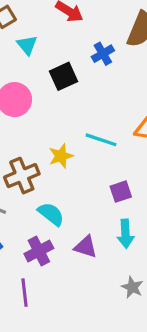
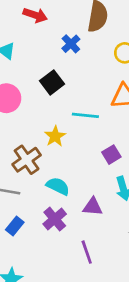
black square: (64, 76) -> (52, 82), moved
purple line: (25, 293) -> (87, 252), moved

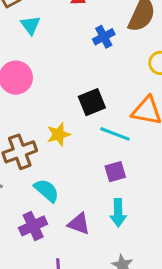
black square: (52, 82) -> (92, 102), moved
cyan line: (85, 115) -> (115, 134), moved

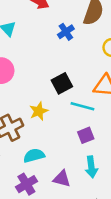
cyan semicircle: (47, 190) -> (34, 156), turned -50

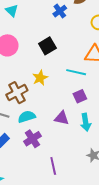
black square: (62, 83) -> (47, 46), moved
cyan semicircle: (34, 156) -> (27, 117), moved
purple triangle: (62, 179) -> (62, 118), moved

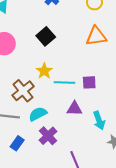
cyan line: (76, 72) -> (64, 82), moved
purple square: (80, 96) -> (89, 82), turned 32
cyan arrow: (86, 122) -> (99, 120), moved

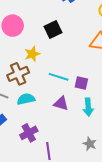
yellow star: (44, 71) -> (32, 54), moved
cyan arrow: (99, 120) -> (88, 107), moved
purple cross: (48, 136) -> (29, 133), moved

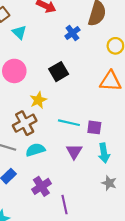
purple triangle: (61, 103) -> (74, 152), turned 49
gray star: (90, 144) -> (109, 183), moved

